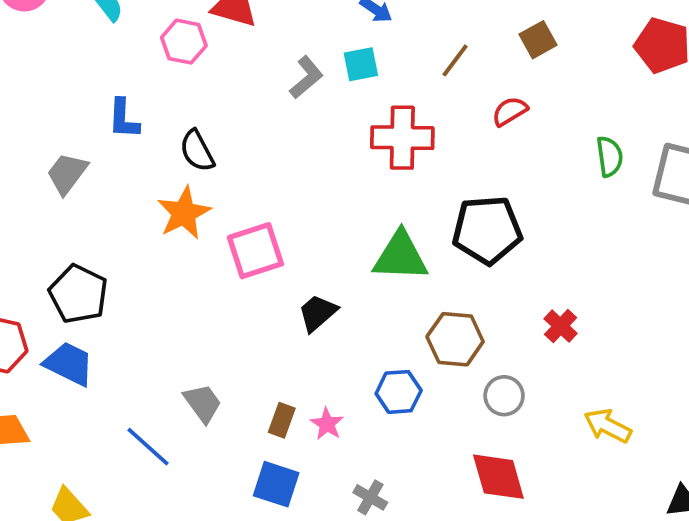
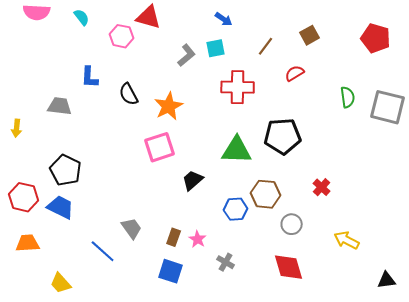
gray trapezoid: (67, 173) -> (60, 106), turned 60
orange star: (184, 213) -> (169, 106), moved
blue hexagon: (399, 392) -> (236, 209), moved
gray cross: (370, 497) -> (226, 262), moved

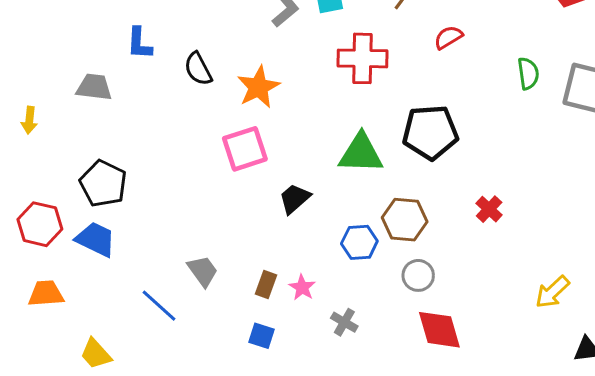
gray circle: (292, 224) -> (418, 275), moved
yellow arrow: (347, 240) -> (552, 292), moved, turned -70
blue square: (171, 271) -> (261, 336), size x0.7

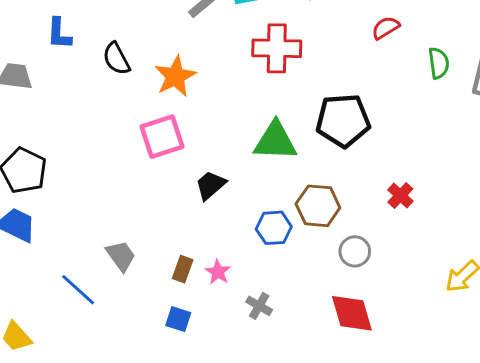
red semicircle: (448, 37) -> (386, 28), moved
gray circle: (418, 275) -> (355, 251), moved

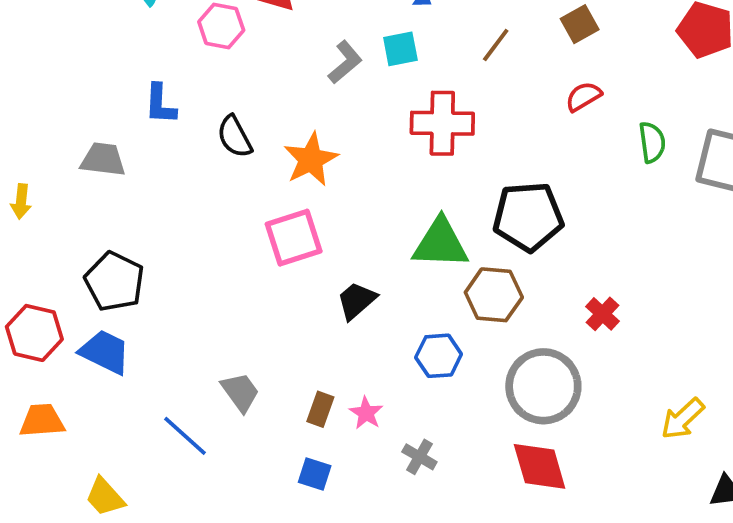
brown hexagon: (318, 206) -> (494, 295), moved
gray circle: (355, 251) -> (543, 386), size x1.8

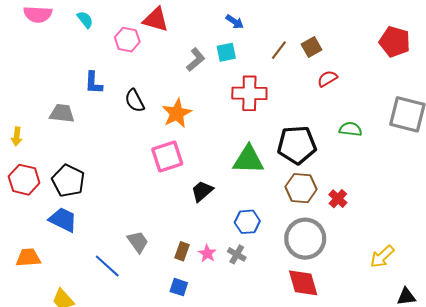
brown square: (580, 24) -> (312, 47), moved
green semicircle: (652, 142) -> (350, 129), moved, turned -75
brown hexagon: (494, 295) -> (301, 188), moved
red hexagon: (34, 333) -> (24, 180), moved
gray cross: (419, 457) -> (237, 254), moved

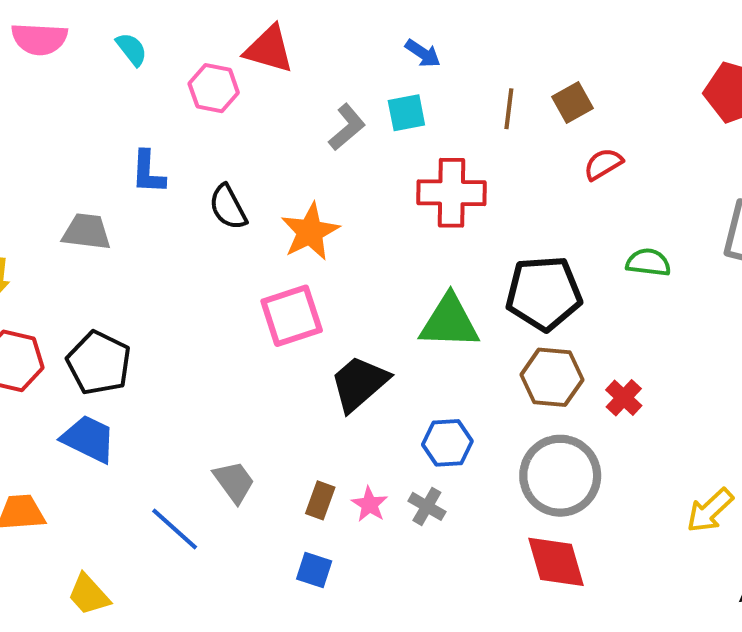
brown line: (279, 50) -> (509, 109), turned -30
black trapezoid: (202, 191) -> (359, 383), size x1.4

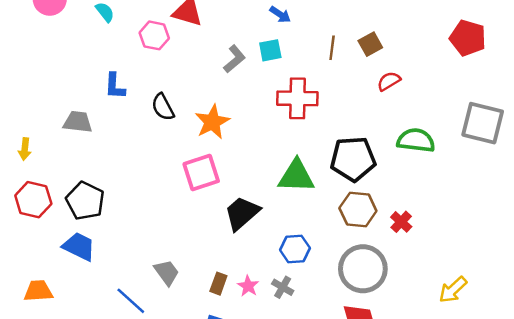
green semicircle: (648, 262) -> (416, 140), size x1.4

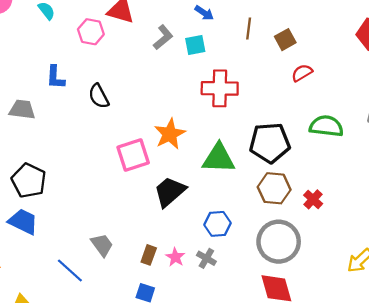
brown line: (332, 48) -> (249, 28), moved
gray L-shape: (235, 59) -> (163, 37), moved
orange star: (212, 122) -> (170, 134), moved

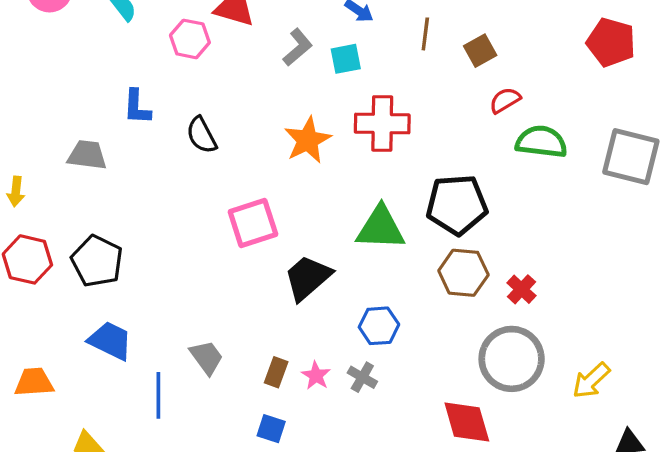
green semicircle: (326, 126) -> (541, 142), moved
orange star: (170, 134) -> (308, 140), moved
blue trapezoid: (23, 222) -> (110, 341), moved
gray circle: (279, 242) -> (512, 359), moved
blue line: (70, 271) -> (158, 395), turned 48

